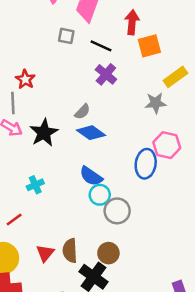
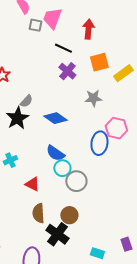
gray square: (66, 36) -> (35, 25), moved
orange square: (149, 46) -> (99, 62), moved
gray star: (156, 103) -> (93, 98), moved
gray semicircle: (82, 112) -> (26, 101), moved
red triangle: (45, 253) -> (32, 184), moved, turned -42

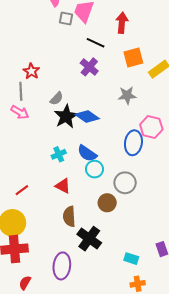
purple cross: (67, 71) -> (89, 67), moved
black star: (17, 118) -> (66, 116), moved
cyan cross: (10, 160) -> (59, 154), moved
gray circle: (76, 181) -> (125, 183), moved
brown circle: (69, 215) -> (107, 203), moved

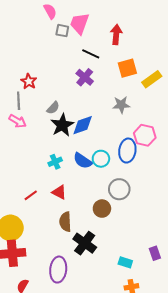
blue diamond: (87, 116) -> (83, 125), turned -55
cyan circle: (94, 169) -> (101, 159), moved
red line: (22, 190) -> (31, 195), moved

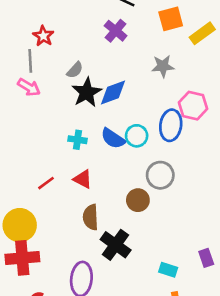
cyan cross: (55, 162) -> (77, 140), turned 32

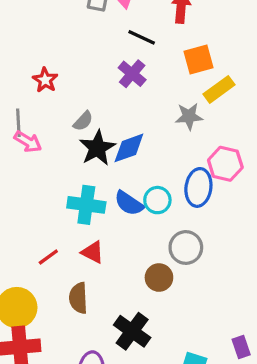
yellow rectangle: (202, 33) -> (219, 89), moved
gray line: (30, 61) -> (18, 123), moved
cyan cross: (77, 140) -> (86, 205), size x1.6
brown semicircle: (91, 217) -> (78, 298), moved

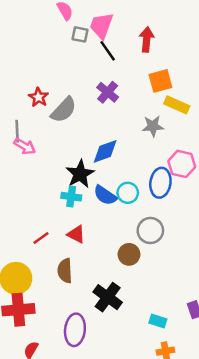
black line: (142, 37) -> (108, 51), moved, turned 30
yellow rectangle: (219, 89) -> (177, 105), turned 60
gray semicircle: (83, 121) -> (64, 110), moved, size x1.6
black star: (97, 148) -> (80, 174), moved
cyan cross: (86, 205) -> (71, 197), size x0.7

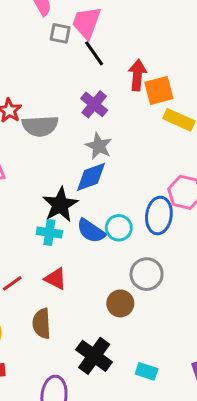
red arrow: (147, 39) -> (137, 75), moved
gray semicircle: (64, 110) -> (40, 126), turned 44
gray star: (153, 126) -> (99, 146), moved, turned 30
cyan rectangle: (158, 321) -> (147, 371), moved

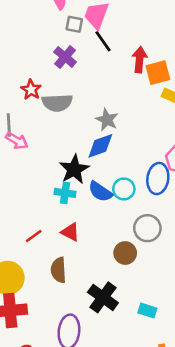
purple cross: (94, 104) -> (65, 57), moved

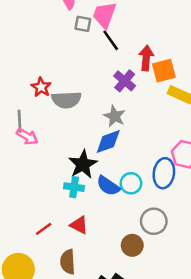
purple cross: (65, 57) -> (125, 81), moved

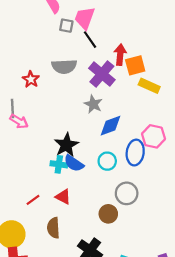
purple cross: (125, 81) -> (102, 74), size x1.4
gray semicircle: (66, 100) -> (64, 66), moved
blue diamond: (108, 142) -> (110, 126), moved
blue semicircle: (108, 186) -> (74, 163), moved

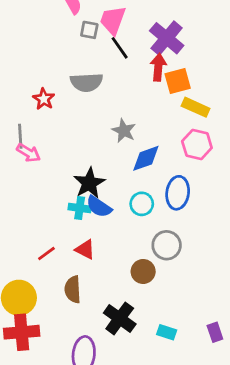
purple cross: (102, 74) -> (167, 38), moved
pink hexagon: (153, 136) -> (197, 144), moved

